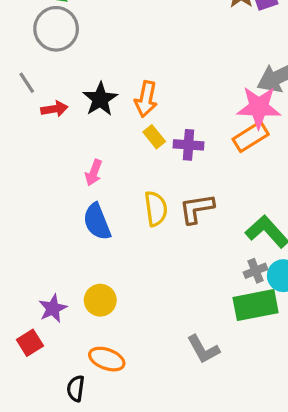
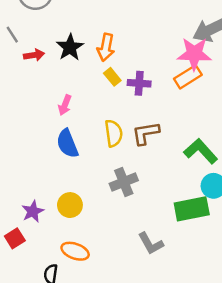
gray cross: (256, 271) -> (124, 182), moved, size x1.5

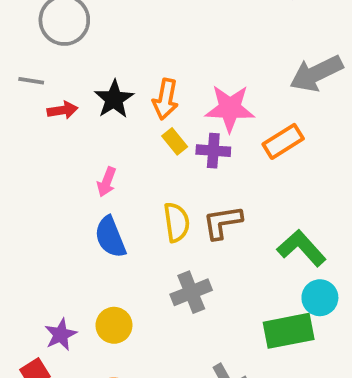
gray line: (12, 35) -> (31, 81), turned -48
pink star: (194, 54) -> (230, 108), moved

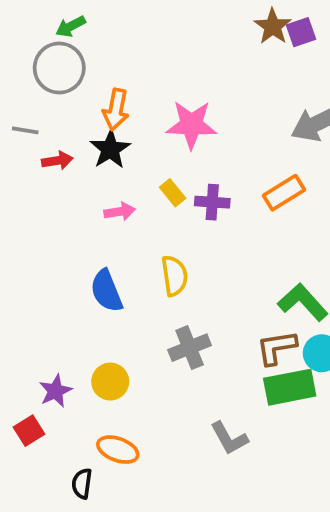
orange arrow: (165, 99) -> (116, 110), moved
pink star: (230, 108) -> (191, 125), moved
pink arrow: (107, 182) -> (120, 212), moved, turned -120
brown L-shape: (222, 222) -> (276, 348), moved

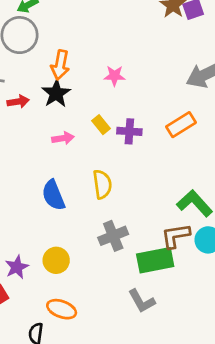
pink star: (191, 125) -> (115, 76), size x0.6
green rectangle: (290, 387) -> (155, 260), moved

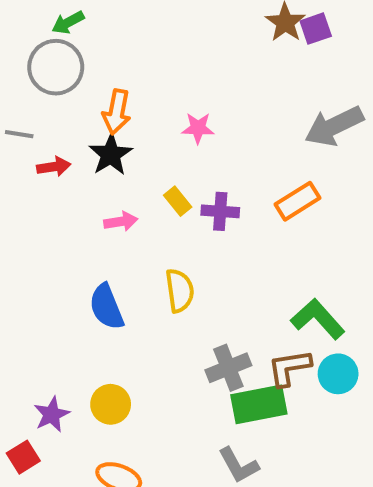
gray cross: (113, 236) -> (228, 368), moved

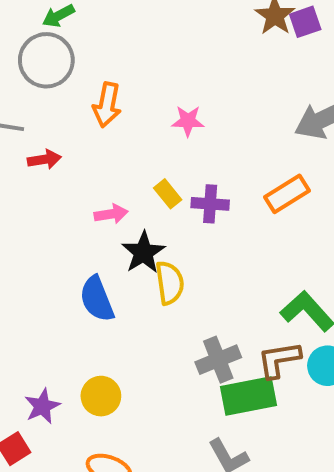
black star: (111, 154) -> (143, 252), moved

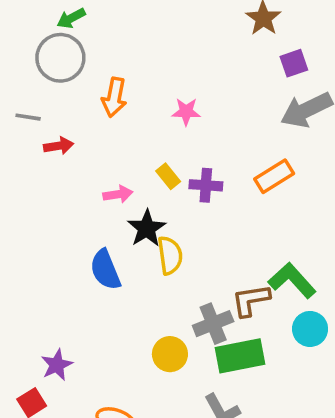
purple square: (305, 22) -> (294, 63), moved
brown L-shape: (279, 360) -> (251, 300), moved
yellow circle: (101, 396) -> (170, 354), moved

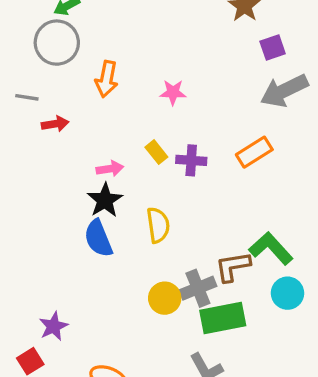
black star: (147, 228) -> (105, 200), moved
yellow circle: (170, 354) -> (165, 298), moved

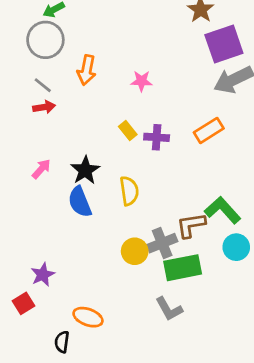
purple square: (273, 48) -> (224, 44), size x1.8
gray line: (27, 97) -> (43, 85), moved, turned 30
pink arrow: (110, 169) -> (41, 169), moved, turned -40

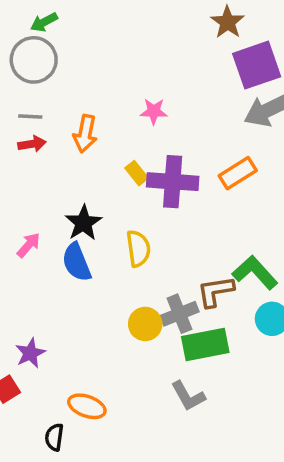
orange arrow: (87, 70) -> (85, 134), moved
gray line: (43, 85) -> (30, 116), turned -36
purple cross: (157, 137) -> (173, 182), size x1.6
pink arrow: (41, 169) -> (29, 245), moved

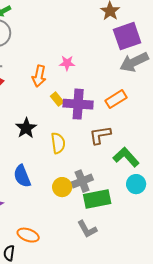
orange arrow: (85, 134) -> (39, 76), moved
blue semicircle: (77, 262) -> (22, 176), moved
brown L-shape: (215, 291) -> (100, 135), moved

